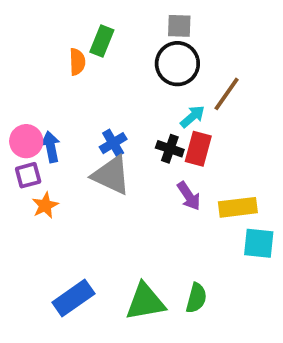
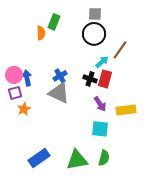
cyan square: (259, 243) -> (100, 129), moved

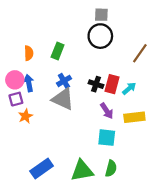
green rectangle: (54, 22) -> (58, 51), moved
orange semicircle: (41, 33) -> (29, 53), moved
brown line: (120, 50) -> (140, 53), moved
cyan arrow: (102, 62) -> (129, 88), moved

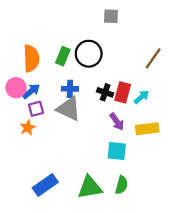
black circle: (100, 36) -> (89, 54), moved
orange semicircle: (29, 53) -> (31, 58), size x1.6
blue cross: (64, 81) -> (70, 89), turned 32
blue arrow: (29, 83) -> (31, 91), turned 63
purple square: (16, 99) -> (36, 109), moved

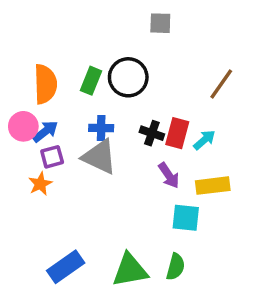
cyan square: (117, 151) -> (186, 218), moved

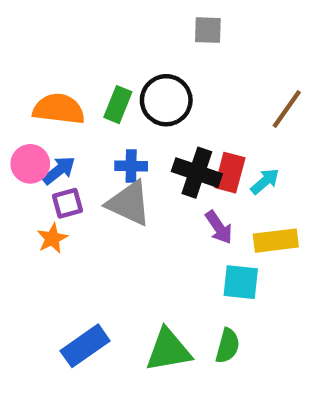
orange semicircle: (45, 84) -> (59, 109), turned -81
black cross: (152, 133) -> (197, 173), size x1.5

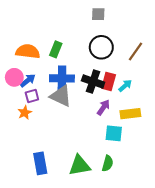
black circle: (166, 100) -> (101, 47), moved
blue cross: (131, 166) -> (62, 78), size x1.6
purple arrow: (219, 227) -> (103, 107), turned -112
blue rectangle: (85, 346) -> (40, 163), turned -65

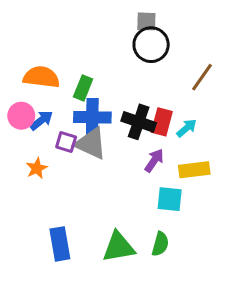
black circle: (101, 47) -> (151, 45), moved
green rectangle: (56, 49) -> (83, 88), moved
purple square: (32, 96) -> (66, 142), moved, turned 32

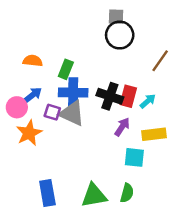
orange semicircle: (41, 77) -> (33, 61), size x0.7
pink circle: (21, 116) -> (17, 107), moved
orange star: (37, 168) -> (29, 133), size x1.5

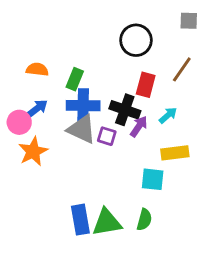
gray square: (116, 17) -> (189, 21), moved
red rectangle: (128, 96) -> (146, 85), moved
purple square: (52, 112) -> (107, 136), moved
purple arrow: (122, 127) -> (139, 126), moved
blue rectangle: (47, 193) -> (80, 220), moved

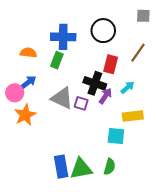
blue cross: (83, 106) -> (63, 37), moved

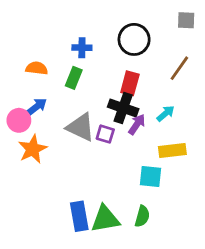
blue cross: (63, 37) -> (82, 48), size x0.6
red rectangle: (111, 64) -> (130, 83), moved

